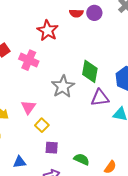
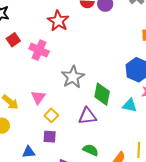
green diamond: (90, 71) -> (102, 94), moved
purple triangle: (100, 98) -> (87, 116), moved
purple square: (52, 148) -> (50, 137), moved

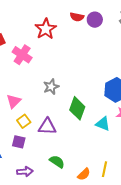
gray star: (73, 77) -> (51, 87), size x0.7
purple triangle: (87, 116) -> (47, 127), moved

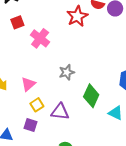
red star: (46, 29) -> (77, 16), moved

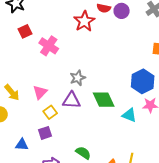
green diamond: (91, 96) -> (104, 100), turned -45
purple triangle: (60, 112) -> (71, 100), moved
purple square: (30, 125) -> (45, 133), turned -32

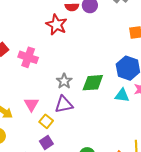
green diamond: (104, 100) -> (93, 83), moved, turned -55
cyan triangle: (129, 115) -> (122, 95), moved

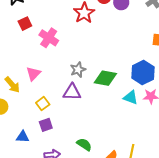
pink triangle: (31, 104) -> (33, 74), moved
yellow square: (46, 121) -> (43, 104), moved

